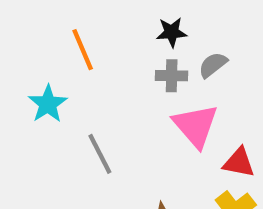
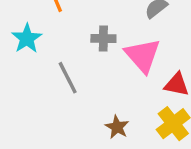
gray cross: (172, 76) -> (103, 38), moved

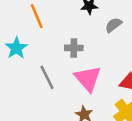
pink triangle: (143, 56) -> (88, 79), moved

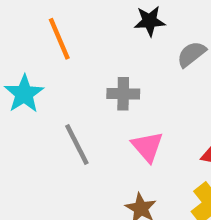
pink triangle: (88, 79) -> (147, 147), size x0.7

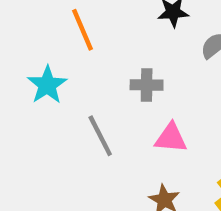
pink triangle: (147, 147) -> (171, 138), turned -44

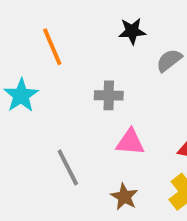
gray line: (100, 136) -> (68, 167), moved

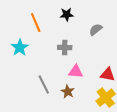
black star: (132, 31) -> (67, 15), moved
brown star: (124, 197) -> (68, 92), moved

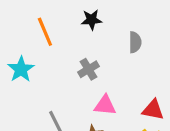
gray semicircle: (96, 30) -> (135, 42), turned 128
gray cross: (65, 48) -> (89, 69), turned -32

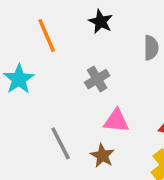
black star: (92, 20) -> (101, 22), turned 30

